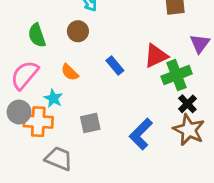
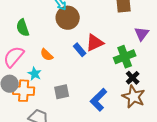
brown circle: (78, 31) -> (68, 18), moved, size x1.5
red triangle: (156, 56) -> (95, 43), moved

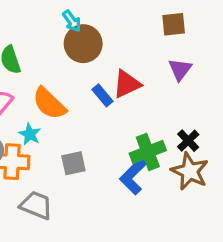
purple triangle: (142, 34) -> (180, 69), moved
orange semicircle: (47, 55) -> (49, 103), size x1.6
green cross: (125, 57) -> (148, 152), moved

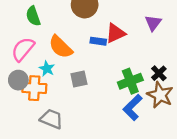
blue rectangle: (103, 95) -> (98, 41), turned -42
gray square: (73, 163) -> (79, 79), moved
blue L-shape: (133, 176) -> (133, 107), moved

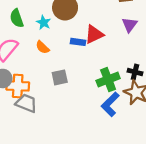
orange semicircle: (61, 47) -> (42, 47), size x0.6
cyan star: (47, 69) -> (44, 23), moved
black cross: (159, 73) -> (135, 72), turned -32
gray trapezoid: (51, 119) -> (26, 103), moved

